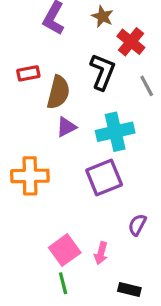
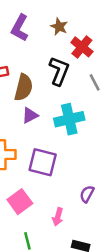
purple square: (104, 177) -> (43, 162), moved, turned 36
pink square: (65, 250) -> (20, 202), moved

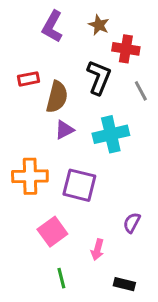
red cross: (82, 47) -> (126, 49), turned -30

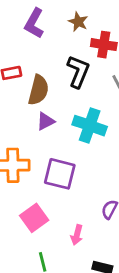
cyan cross: (111, 134) -> (90, 126), turned 32

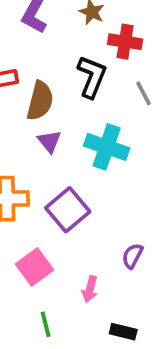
purple triangle: (46, 121) -> (49, 141), turned -42
purple square: (60, 174) -> (68, 210), turned 36

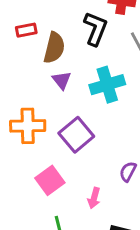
cyan cross: (107, 147) -> (107, 85), turned -36

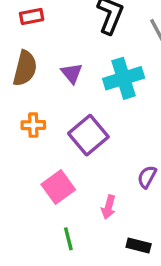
brown semicircle: (54, 48) -> (25, 68), moved
orange cross: (28, 126) -> (33, 125), size x0.6

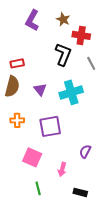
red rectangle: (32, 16) -> (17, 63), moved
purple square: (88, 135) -> (50, 126), turned 30
pink square: (58, 187) -> (32, 157), turned -30

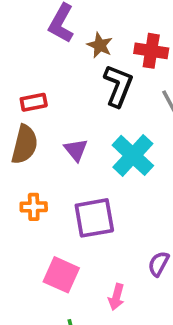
brown star: (63, 19) -> (100, 45), moved
cyan cross: (71, 92) -> (133, 155), turned -30

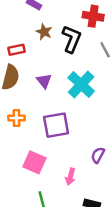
brown star: (100, 45) -> (44, 32), moved

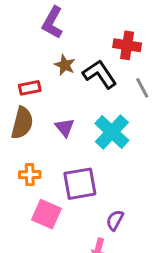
black L-shape: (72, 39) -> (100, 74), turned -56
purple semicircle: (98, 155) -> (115, 220), moved
pink square: (34, 162) -> (46, 214), moved

